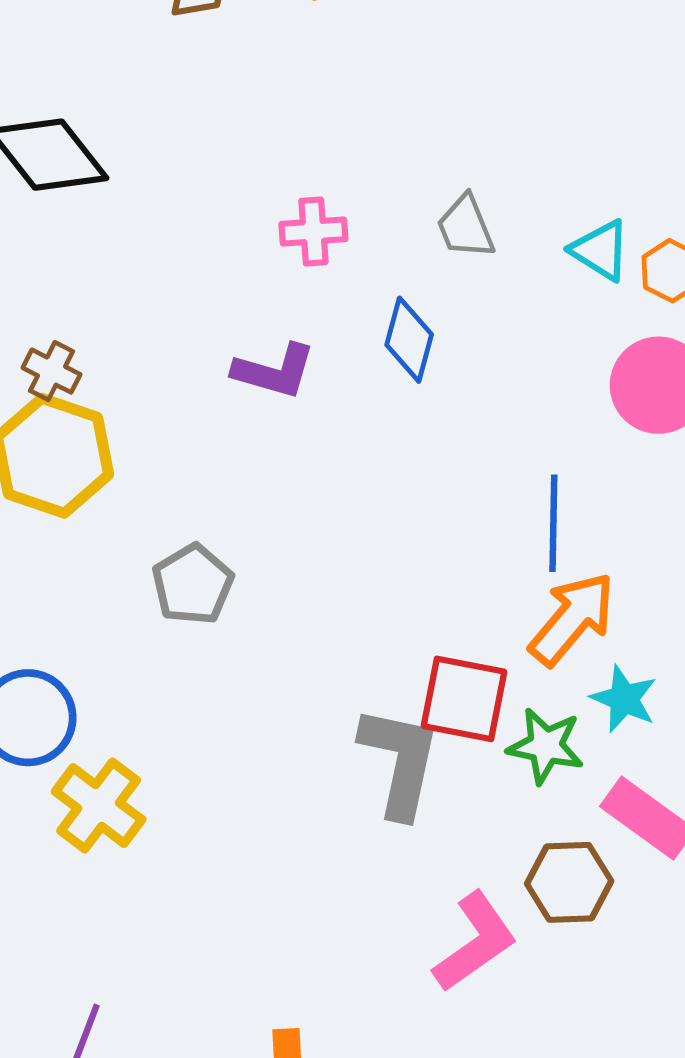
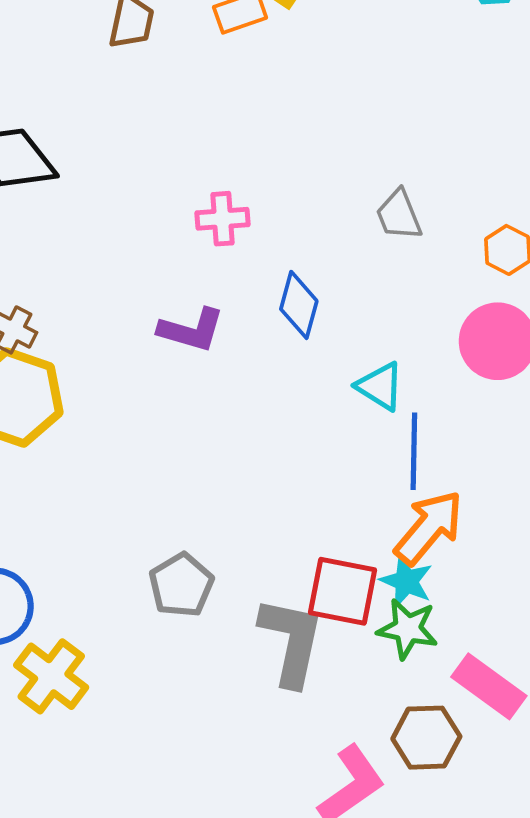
gray trapezoid: (466, 227) -> (399, 215), moved
cyan triangle: (600, 250) -> (380, 386), moved
gray pentagon: (193, 584) -> (181, 585), moved
cyan star: (624, 699) -> (406, 581), moved

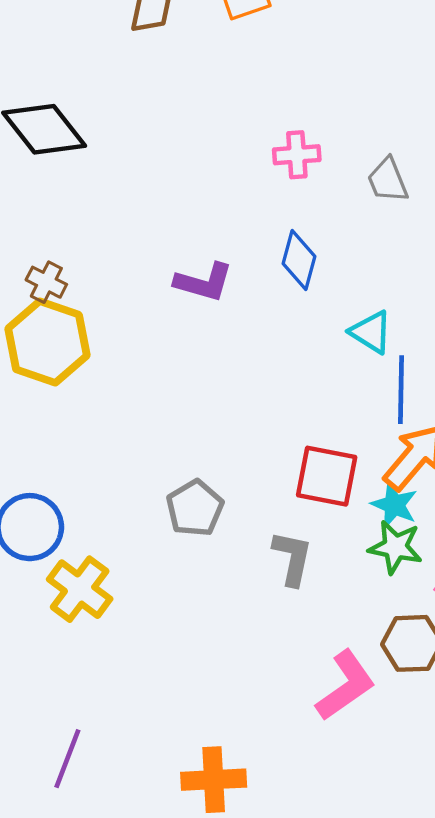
pink cross: (223, 219) -> (297, 155), moved
red square: (343, 591) -> (327, 476), moved
gray L-shape: (291, 641) -> (292, 558), size x0.7

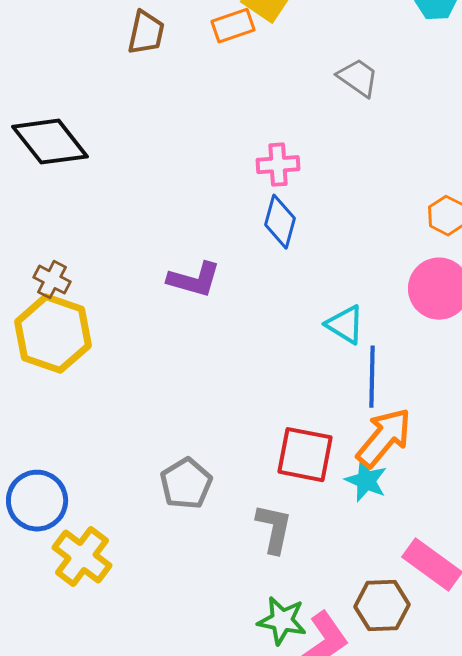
gray trapezoid: (388, 180) -> (358, 78), moved, turned 147
blue diamond: (299, 260) -> (280, 222), moved
green star: (395, 547) -> (282, 621), moved

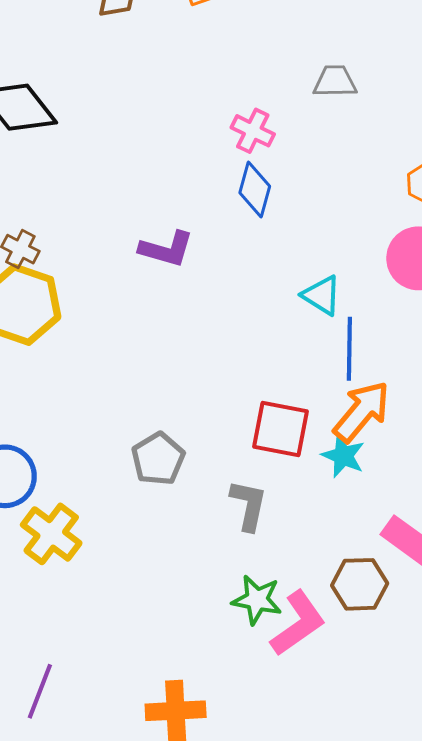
gray trapezoid: (358, 78) -> (335, 81), moved, turned -36
pink cross: (278, 165) -> (253, 131), turned 30

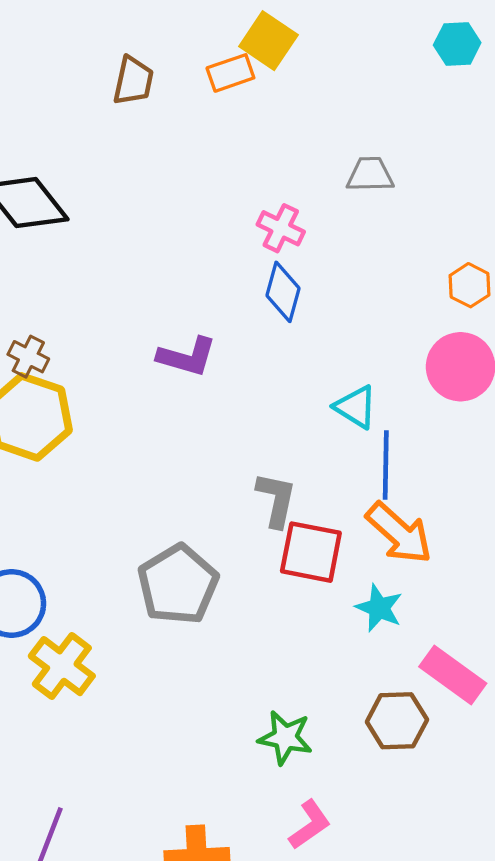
orange arrow: (362, 412) -> (399, 533), turned 92
cyan star: (343, 456) -> (379, 608), moved
gray pentagon: (158, 459) -> (178, 584), size x1.4
gray L-shape: (249, 505) -> (276, 500), moved
pink L-shape: (298, 623) -> (310, 825), moved, size x0.7

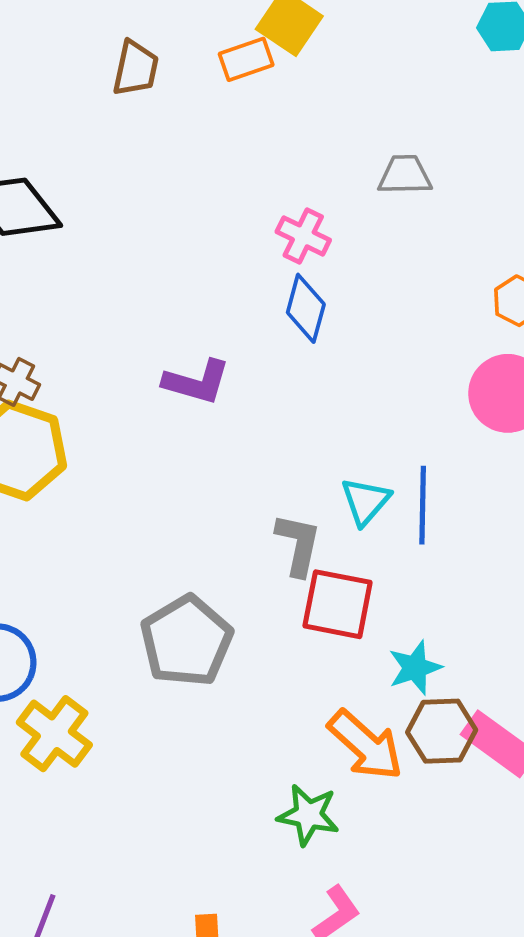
cyan triangle: (356, 407) -> (365, 501), moved, turned 39
orange arrow: (399, 533) -> (365, 745), moved
cyan star: (379, 608) -> (415, 668), turned 30
brown hexagon: (397, 721) -> (442, 731), moved

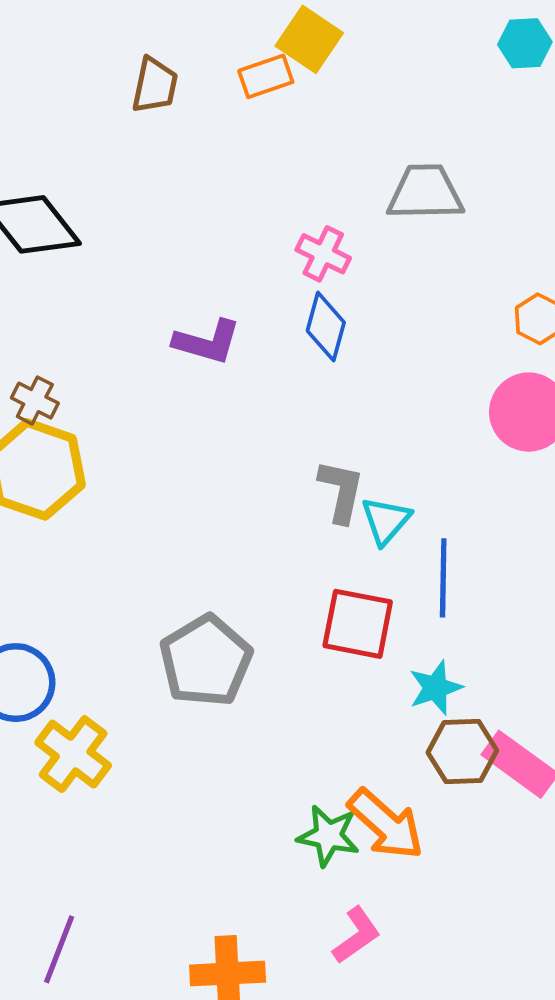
gray trapezoid: (405, 175) -> (425, 193), size x1.4
purple L-shape: (197, 382) -> (207, 342), moved
blue line: (423, 505) -> (443, 578), moved
gray L-shape: (298, 544) -> (341, 491), moved
orange arrow: (365, 745) -> (386, 824), moved

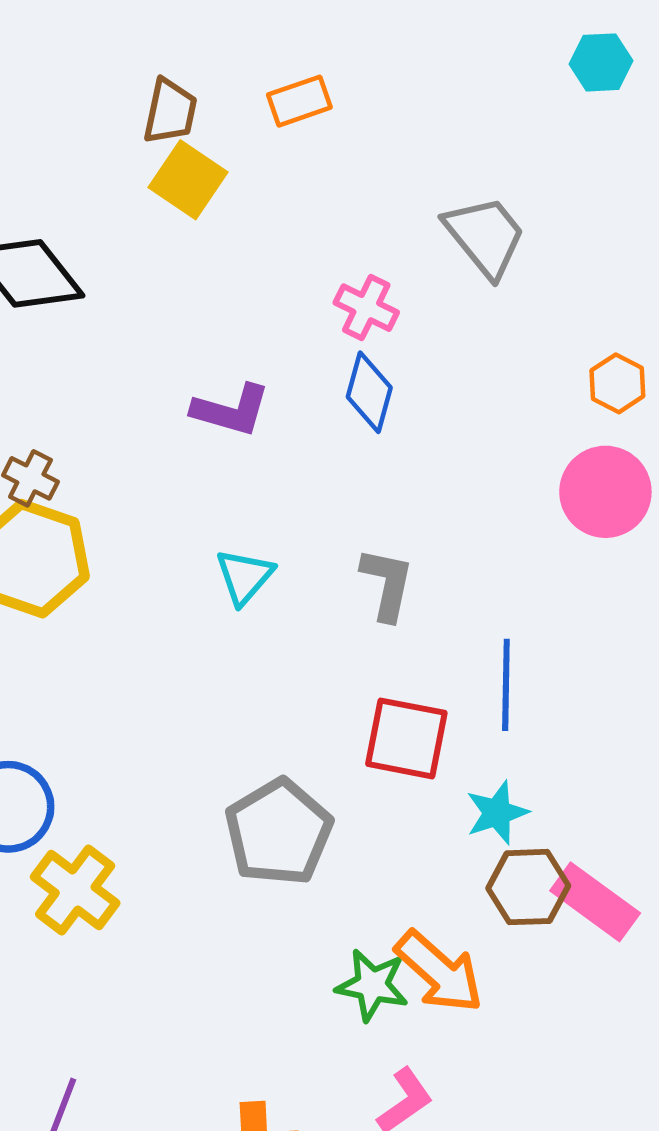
yellow square: (309, 39) -> (188, 180), moved
gray trapezoid: (425, 193) -> (485, 236), turned 52
cyan triangle: (386, 521) -> (244, 576), moved
gray pentagon: (206, 661) -> (279, 832), moved

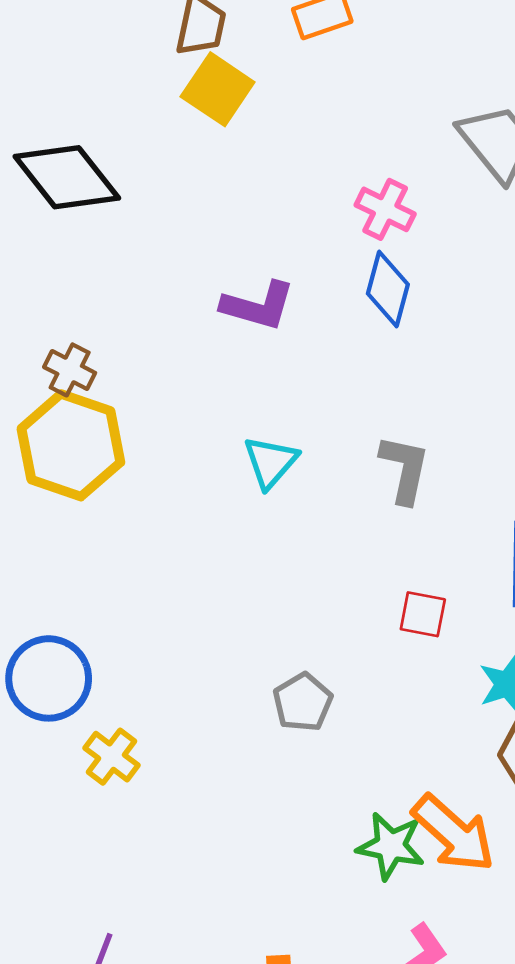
red square: (406, 738) -> (423, 614), size x0.6
gray pentagon: (279, 832) -> (303, 702), size x0.6
yellow cross: (75, 890) -> (111, 757), size x0.7

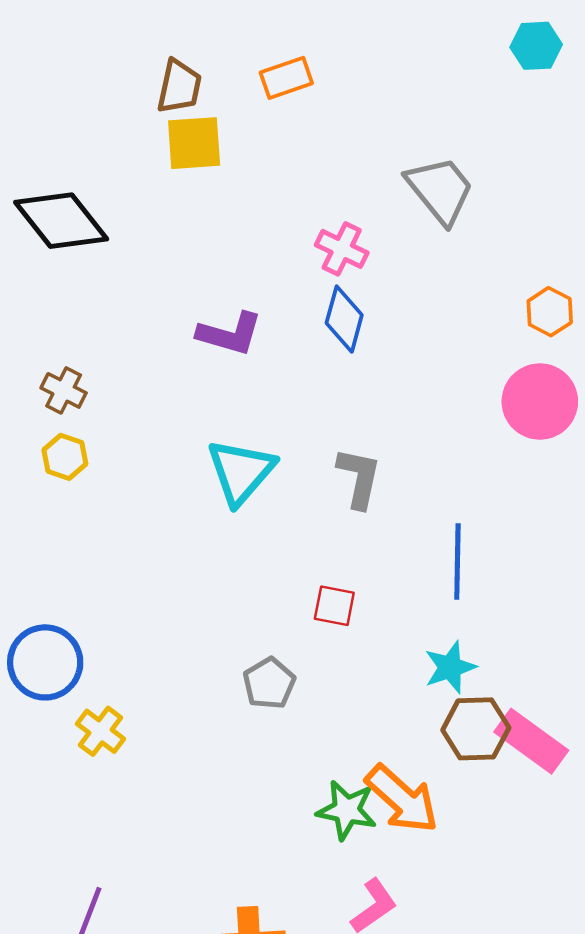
yellow square: (218, 89) -> (194, 143), turned -38
yellow hexagon: (71, 445) -> (65, 457), size x0.5
cyan triangle: (271, 462) -> (241, 472), size x1.4
red square: (423, 614) -> (334, 606), moved

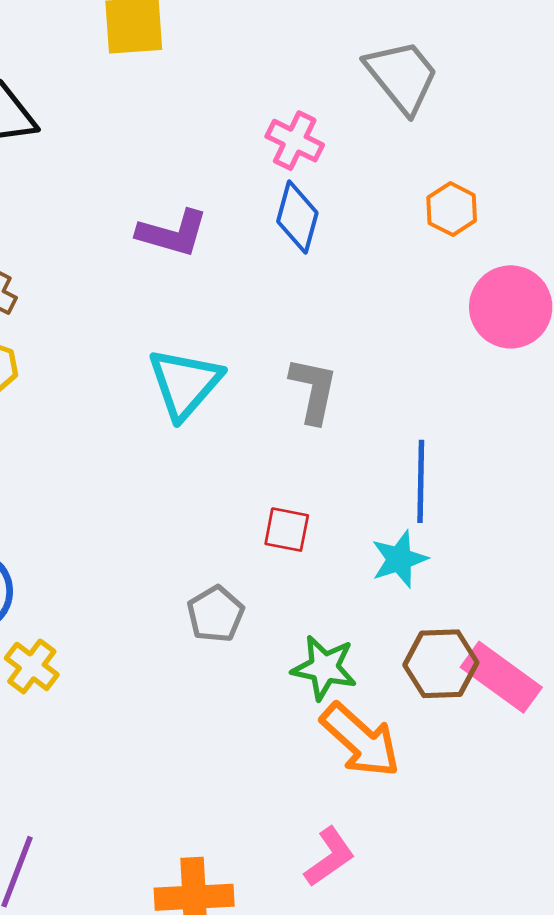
orange hexagon: (550, 312) -> (452, 209), moved
cyan star: (450, 667) -> (399, 559), moved
green star: (347, 810) -> (324, 668), moved

